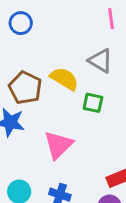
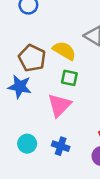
green square: (93, 103) -> (69, 78), moved

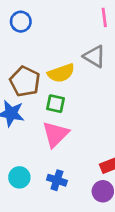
yellow semicircle: (64, 51) -> (61, 73), turned 130
green square: (69, 78) -> (56, 104), moved

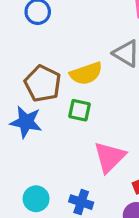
pink triangle: (56, 134) -> (110, 157), moved

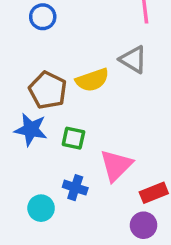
green square: (79, 110) -> (73, 138), moved
blue cross: (81, 202) -> (75, 188), moved

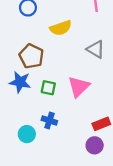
gray triangle: (133, 59) -> (96, 49), moved
yellow semicircle: (92, 80) -> (61, 28), moved
pink triangle: (116, 165) -> (79, 87), moved

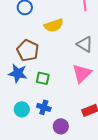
pink triangle: (79, 87) -> (82, 73), moved
cyan circle: (27, 134) -> (22, 109), moved
purple circle: (95, 145) -> (61, 126), moved

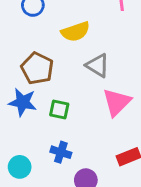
gray triangle: (85, 44) -> (98, 65), moved
cyan circle: (22, 109) -> (20, 167), moved

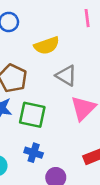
green square: (59, 110) -> (32, 115), size x1.5

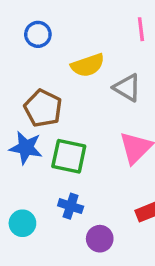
gray triangle: (66, 76) -> (127, 88), moved

